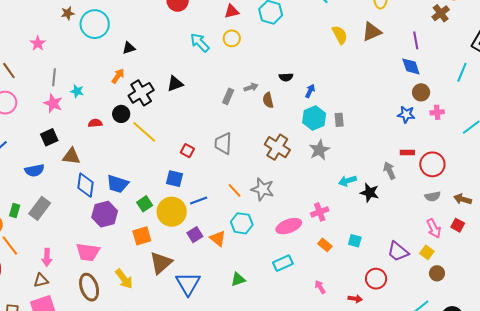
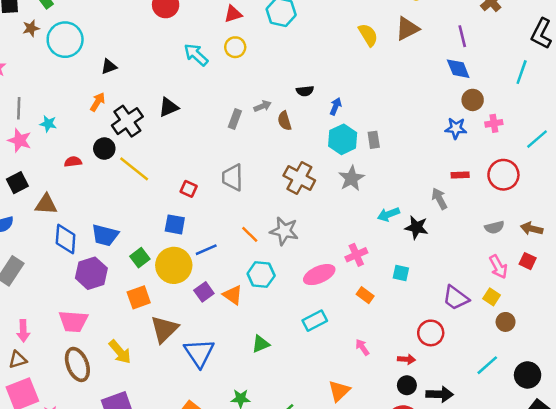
red circle: (432, 164) -> (503, 175), moved
cyan square: (355, 241) -> (401, 273), moved

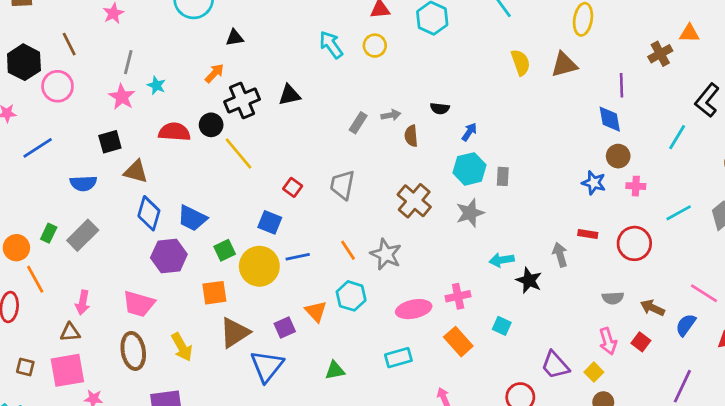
red semicircle: (73, 162) -> (174, 132), size x1.6
purple square: (204, 292) -> (285, 328), moved
orange rectangle: (365, 295) -> (458, 342), size x1.5

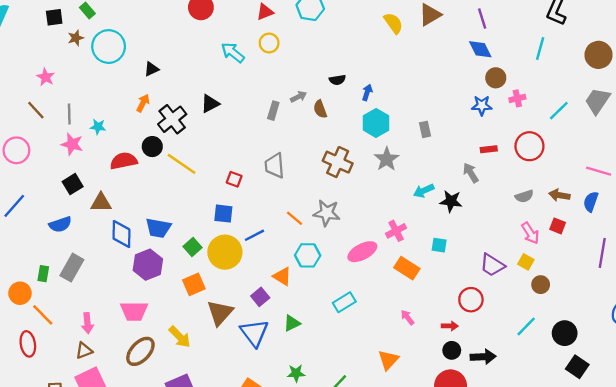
brown line: (69, 44) -> (36, 110), moved
gray rectangle: (503, 176) -> (425, 129), moved
brown ellipse: (133, 351) -> (140, 351), turned 68
cyan rectangle: (398, 358) -> (344, 302), moved
green triangle: (335, 370) -> (292, 323), moved

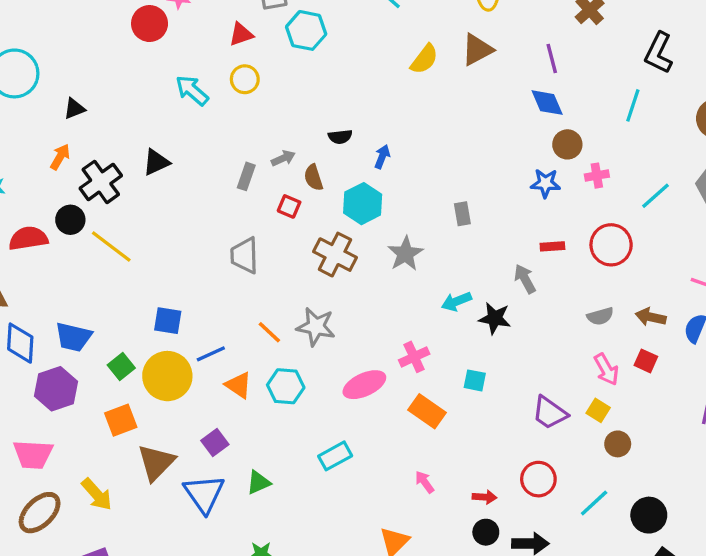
yellow semicircle: (393, 23) -> (424, 59), turned 70
cyan hexagon: (376, 123) -> (363, 204), moved
red square: (234, 179) -> (289, 206), moved
orange triangle: (282, 276) -> (239, 385), moved
red circle: (471, 300) -> (538, 479), moved

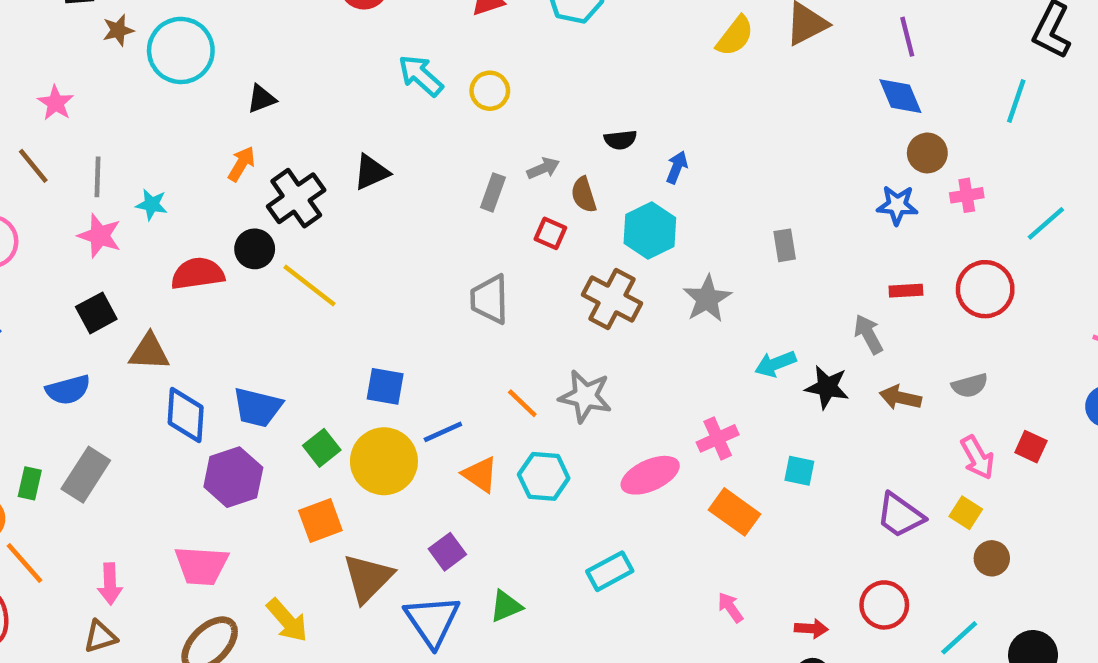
yellow circle: (245, 79) -> (490, 91), moved
brown arrow: (651, 317) -> (900, 397), moved

